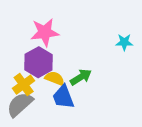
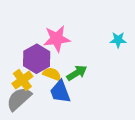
pink star: (45, 32) -> (57, 39), moved

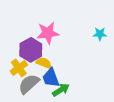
green arrow: (77, 73) -> (61, 90), moved
gray semicircle: (19, 99) -> (29, 84), moved

